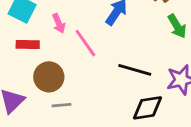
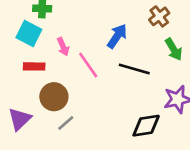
black line: (135, 70) -> (134, 69), moved
gray line: (62, 105) -> (66, 123), turned -36

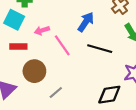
pink arrow: (63, 47) -> (42, 30), turned 96
gray line: (66, 123) -> (56, 92), moved

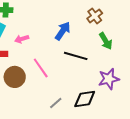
pink line: (62, 45) -> (41, 68), moved
gray line: (56, 92) -> (56, 103), moved

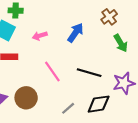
pink arrow: (22, 39) -> (40, 36), moved
black line: (76, 56) -> (89, 73), moved
brown circle: (15, 77) -> (26, 98), moved

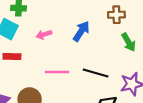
brown cross: (109, 17) -> (116, 15), turned 35
pink line: (52, 72) -> (57, 72), turned -55

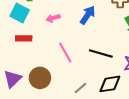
pink line: (57, 72) -> (65, 53), turned 60

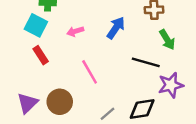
red rectangle: (24, 38) -> (41, 55), turned 56
black line: (101, 54) -> (146, 62), moved

